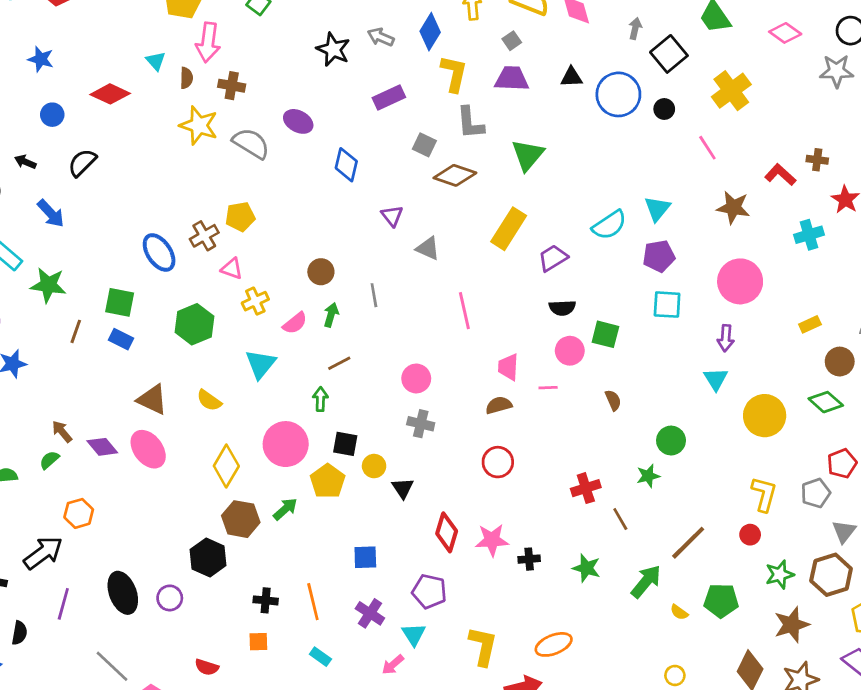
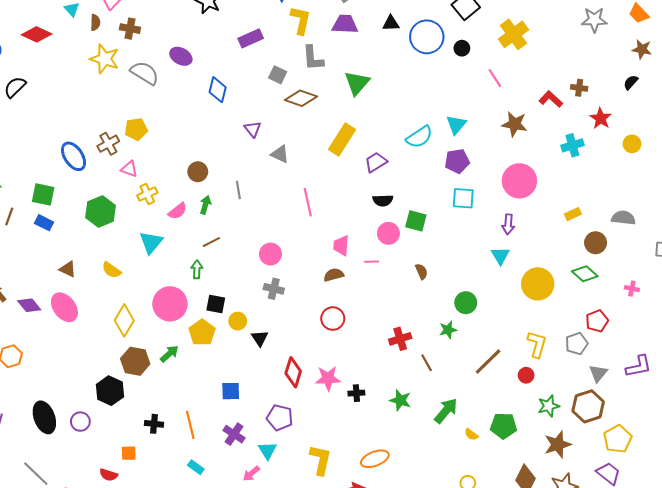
brown triangle: (152, 400) -> (68, 269), size x0.7
brown line: (688, 543) -> (488, 361), moved
orange square: (258, 642) -> (129, 453), moved

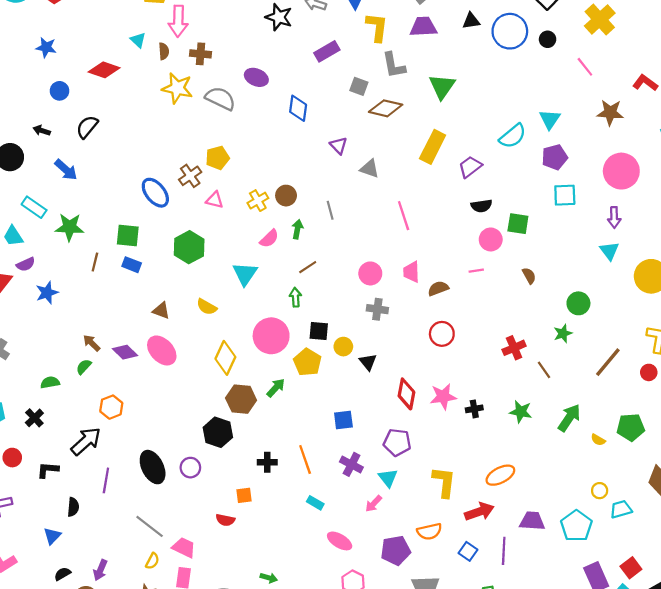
yellow cross: (147, 194) -> (258, 201), moved
pink trapezoid: (341, 246) -> (411, 272), moved

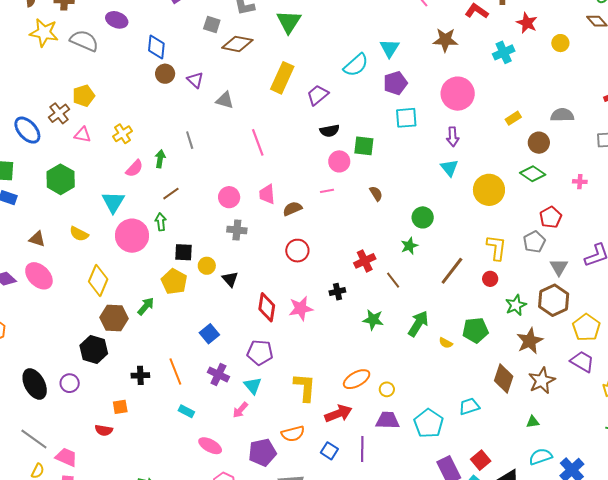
brown circle: (286, 196) -> (165, 74), moved
pink circle: (271, 336) -> (132, 236), moved
black cross: (474, 409) -> (337, 292), moved
blue square: (343, 420) -> (209, 334), turned -30
yellow circle: (600, 491) -> (387, 389), moved

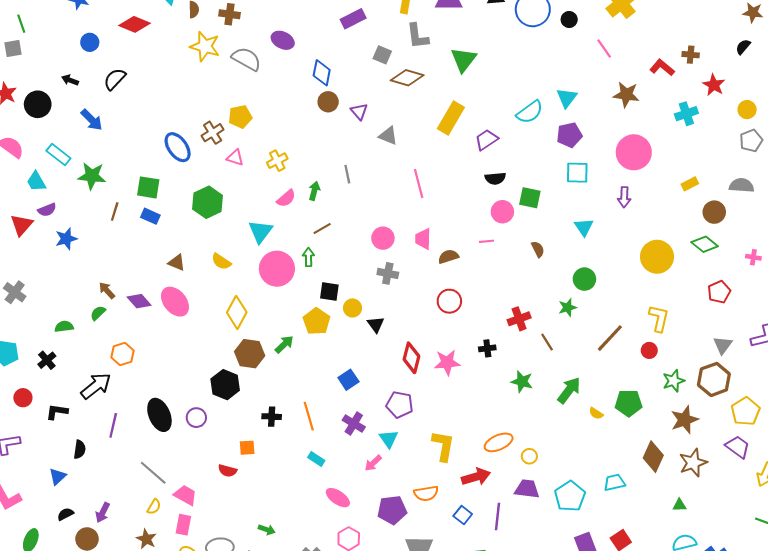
cyan triangle: (449, 168) -> (584, 227), moved
gray pentagon: (534, 242) -> (751, 141), moved

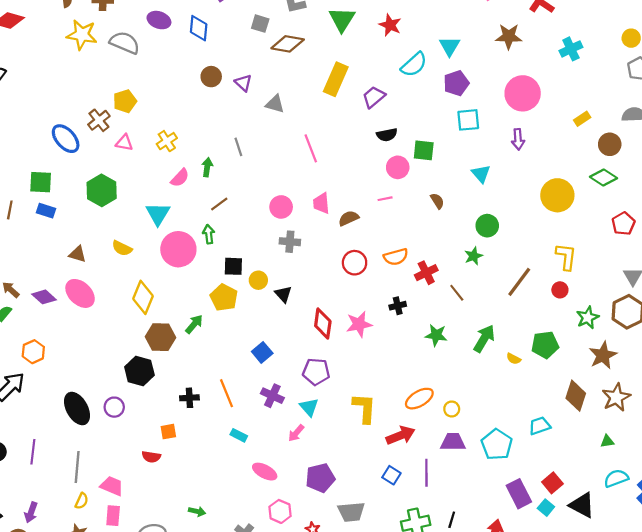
blue diamond: (322, 73) -> (199, 28), moved
red star: (714, 85) -> (390, 25), moved
purple line: (113, 425) -> (33, 452), moved
gray line: (153, 473) -> (77, 467), turned 60
orange semicircle: (426, 493) -> (396, 257), moved

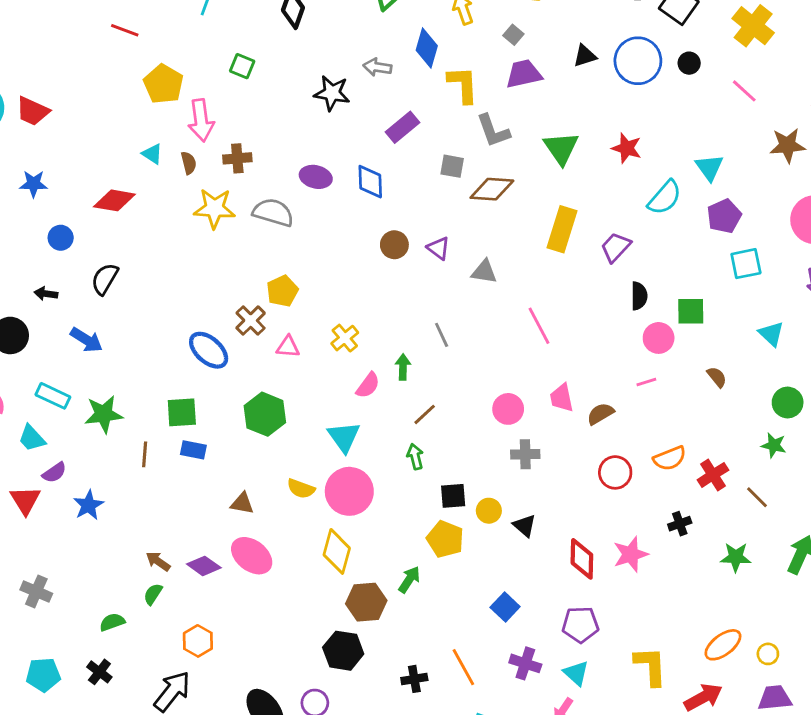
black semicircle: (387, 135) -> (639, 296), turned -72
pink circle: (178, 249) -> (349, 491), moved
green star: (473, 256) -> (774, 445), turned -30

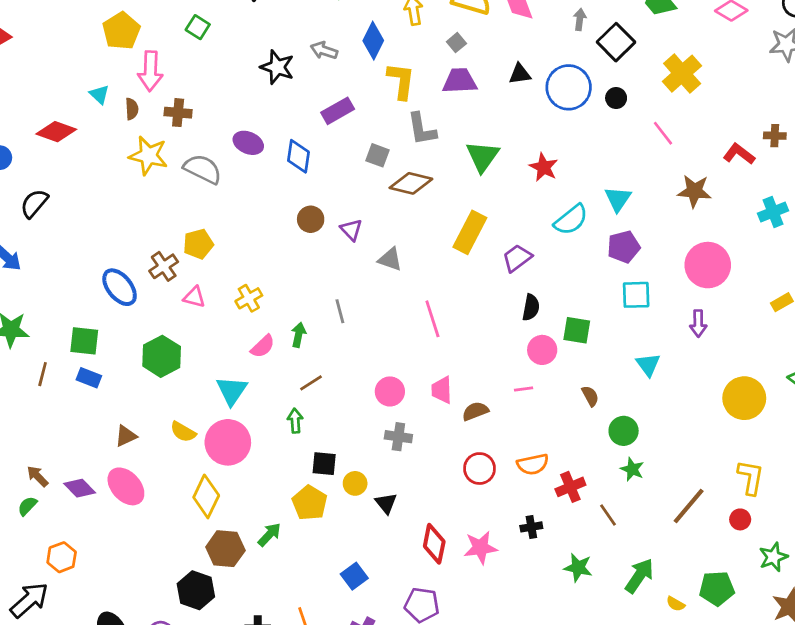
green circle: (788, 403) -> (624, 431), moved
brown triangle: (242, 503) -> (126, 436), turned -45

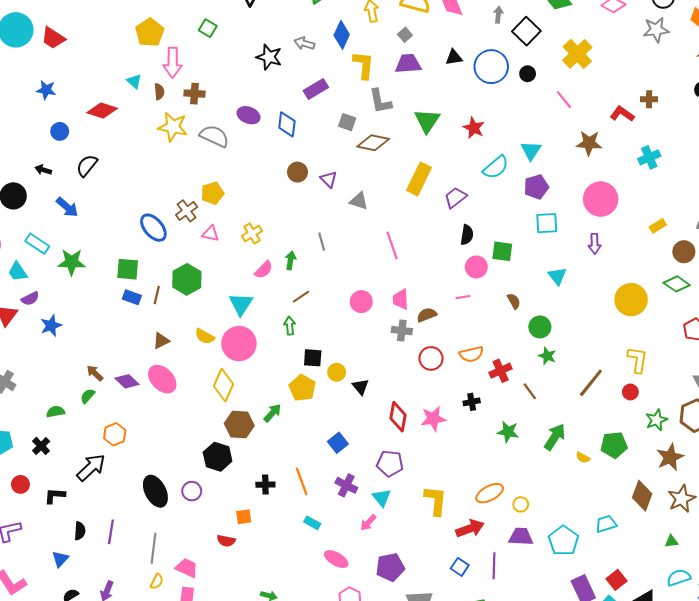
brown line: (43, 374) -> (157, 295), moved
gray cross: (398, 437) -> (402, 331), moved

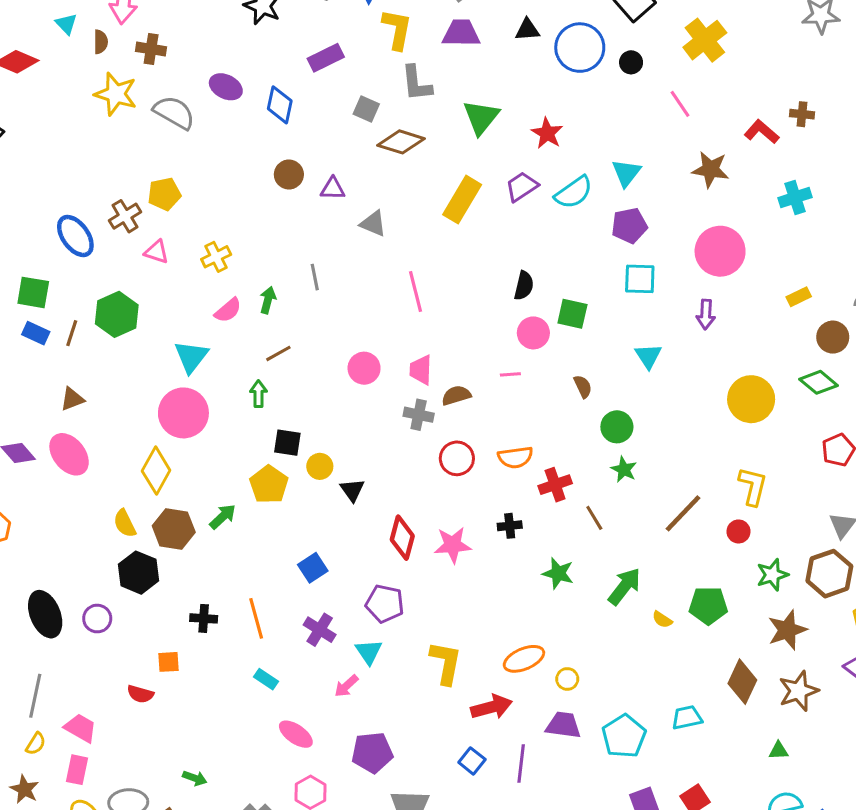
purple triangle: (329, 179) -> (333, 189), turned -48
purple trapezoid: (455, 197) -> (522, 187), moved
yellow semicircle: (205, 336) -> (125, 523), moved, turned 30

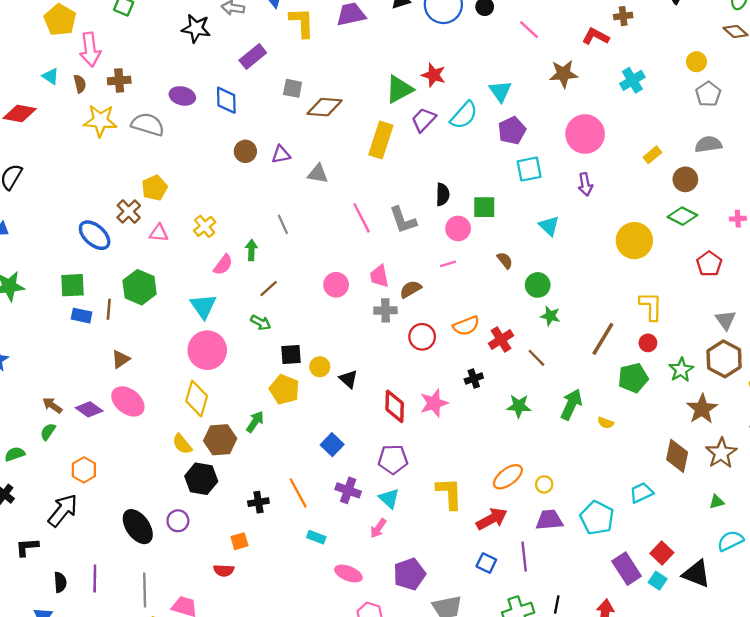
gray L-shape: (416, 83) -> (403, 220), moved
green triangle: (481, 117) -> (399, 89), moved, turned 36
green arrow: (258, 394) -> (261, 323), turned 132
green pentagon: (708, 605) -> (633, 378), moved

